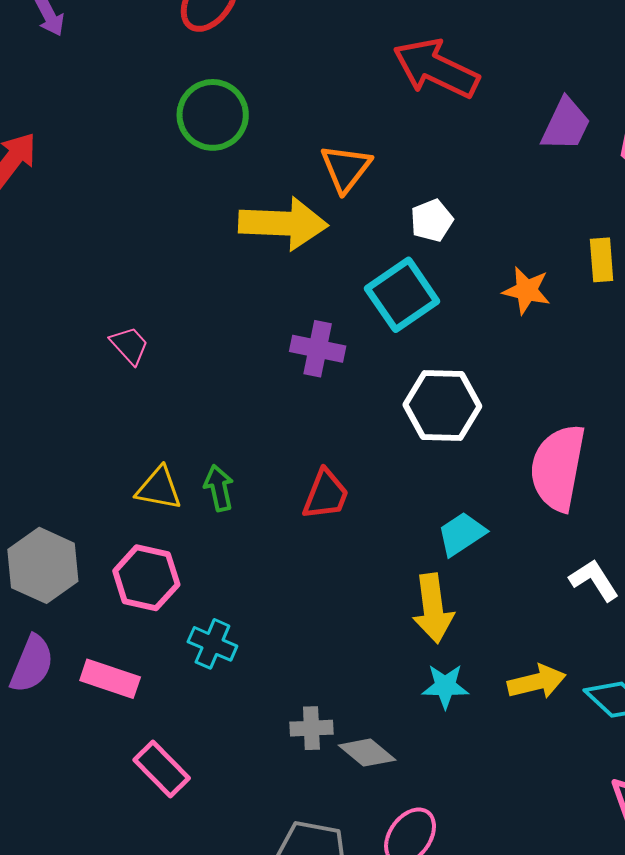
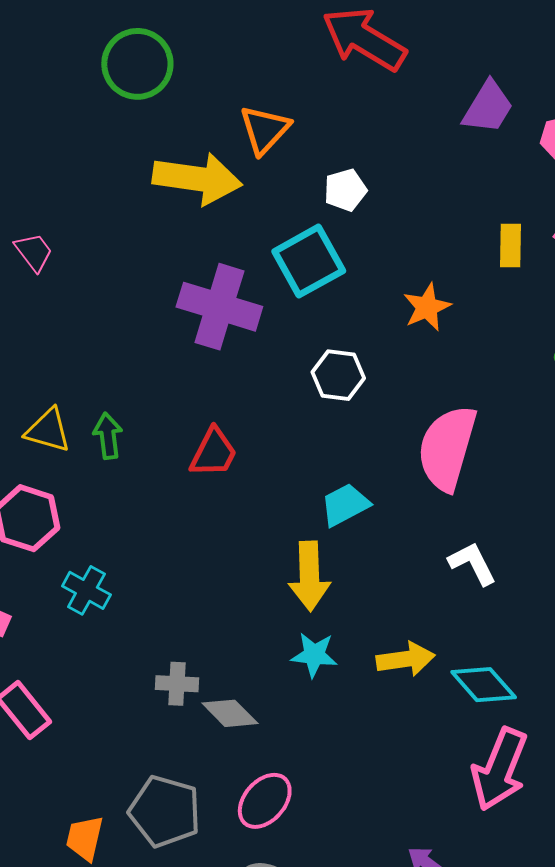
orange star: (527, 290) -> (427, 307), moved, turned 30
pink trapezoid: (129, 345) -> (34, 252), moved
purple cross: (318, 349) -> (219, 307), size x1.5
white hexagon: (442, 406) -> (338, 375), size x0.7

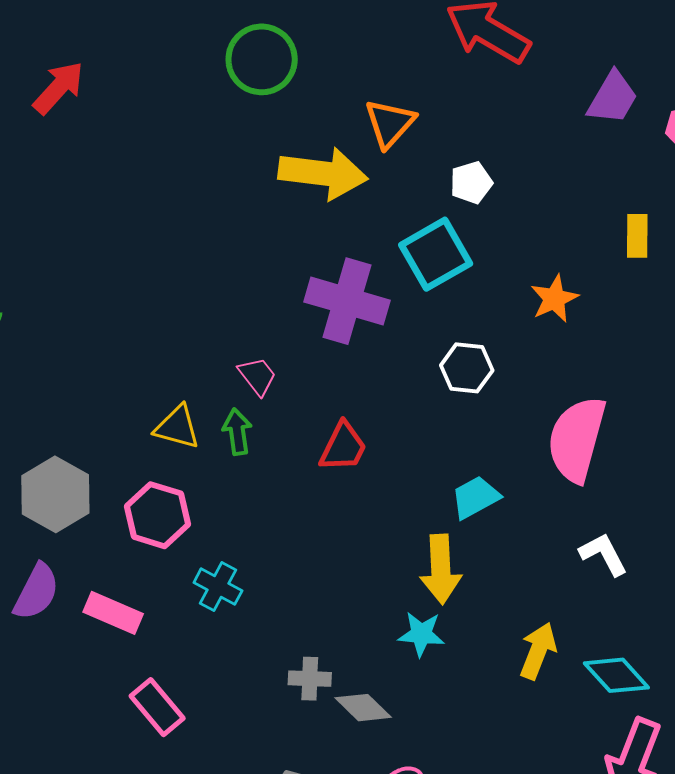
pink trapezoid: (34, 252) -> (257, 376), moved
cyan star: (314, 655) -> (421, 634), moved
yellow arrow: (406, 659) -> (538, 651), turned -60

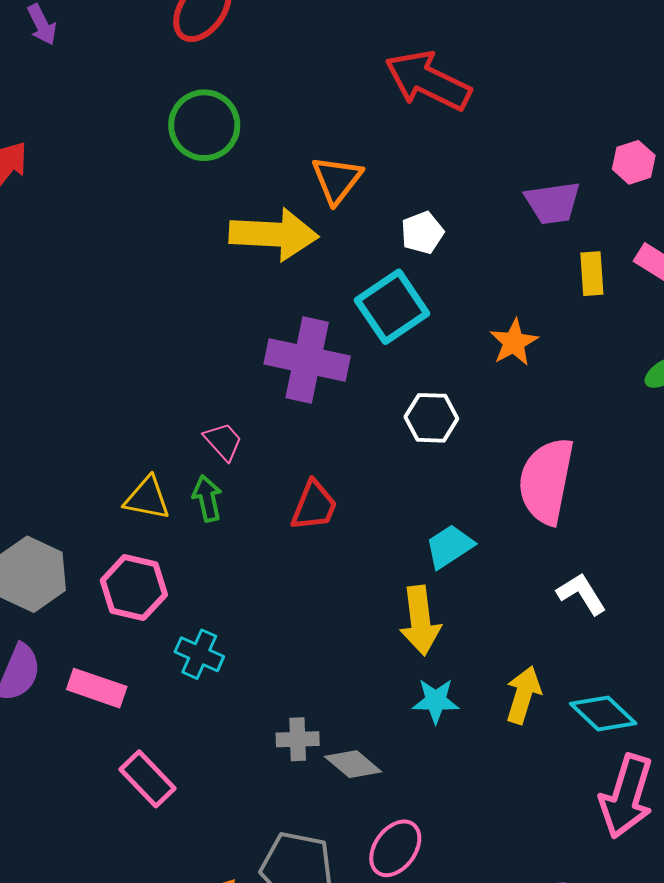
purple trapezoid: (613, 98) -> (553, 203), moved, turned 56
cyan star: (421, 634) -> (436, 701), moved

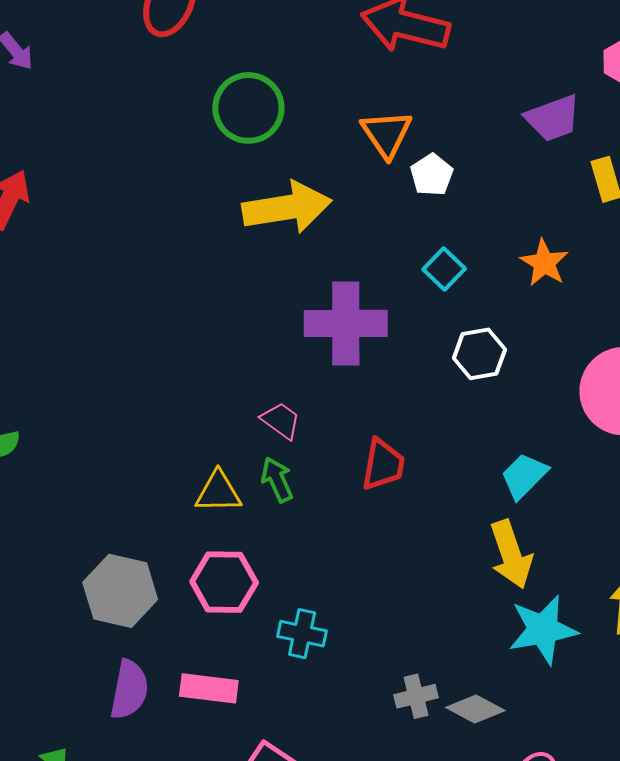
green circle: (204, 125) -> (248, 108), moved
orange triangle: (337, 180) -> (386, 134), moved
cyan square: (392, 307) -> (444, 269), moved, size x0.6
cyan star: (436, 701) -> (543, 630), size x1.5

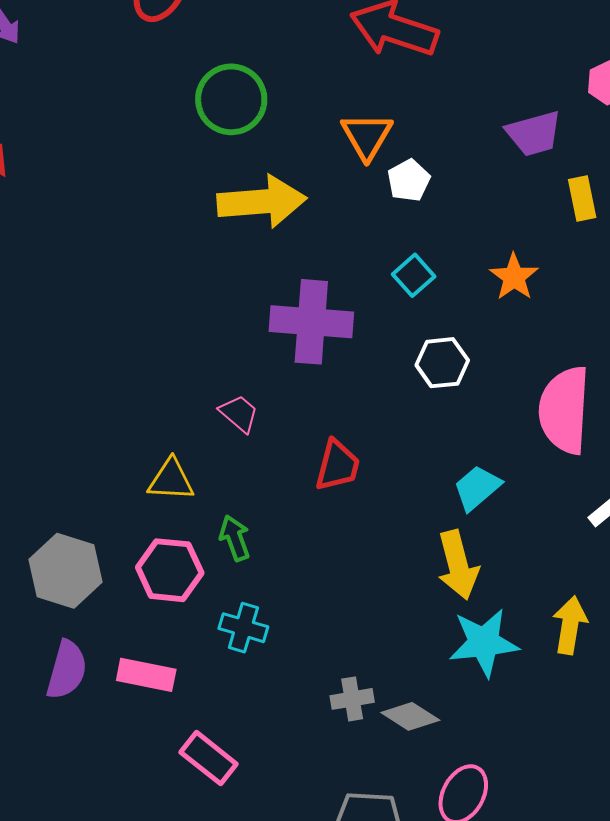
green arrow: (277, 480) -> (235, 538), moved

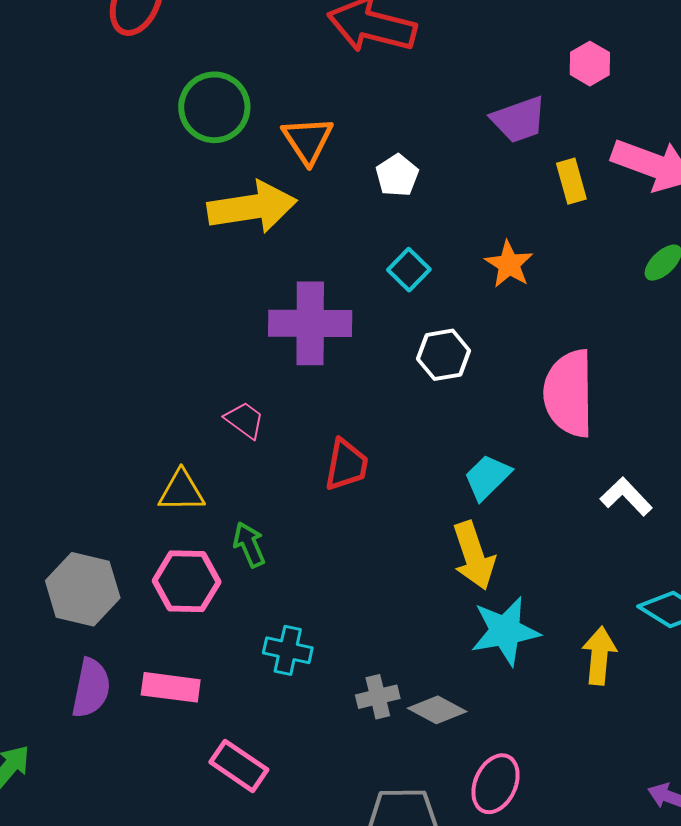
orange triangle: (367, 136) -> (308, 140), moved
yellow arrow: (570, 625) -> (599, 656), moved
cyan cross: (243, 628) -> (288, 650), moved

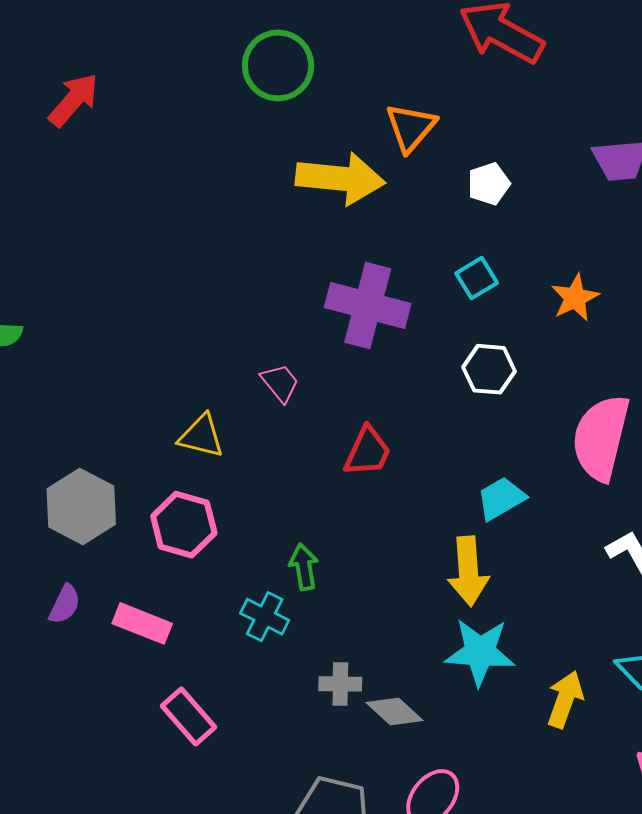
green circle: (214, 107) -> (278, 65), moved
green arrow: (249, 545) -> (304, 567), moved
purple semicircle: (91, 688) -> (65, 604), size x0.7

